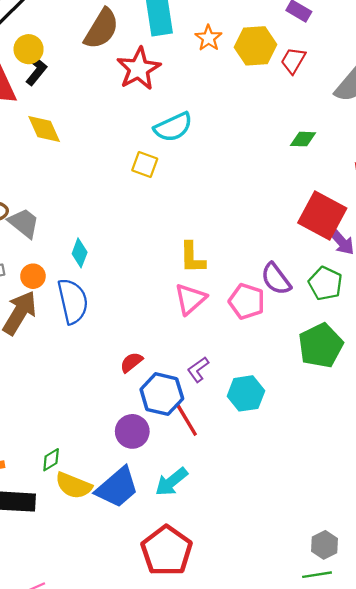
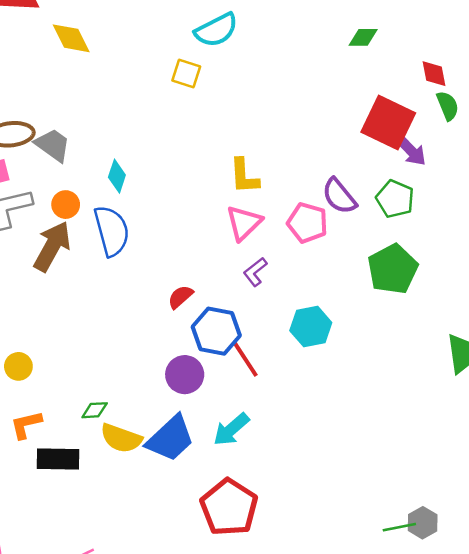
purple L-shape: (198, 369) -> (255, 272), moved
green diamond: (51, 460) -> (95, 410), turned 30
gray hexagon: (325, 545) -> (423, 523), moved

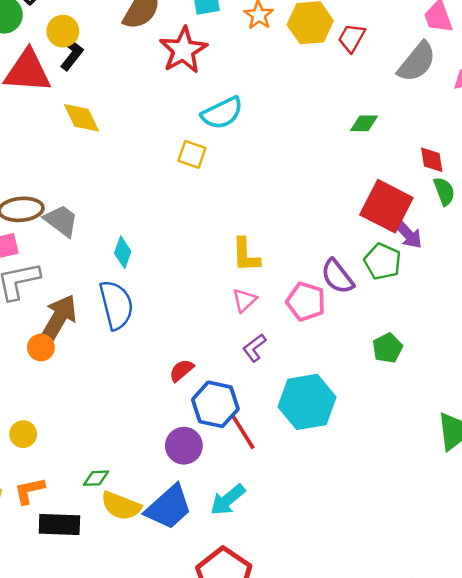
green pentagon: (395, 199) -> (383, 261), moved
orange circle: (66, 205) -> (41, 347), moved
pink triangle: (244, 223) -> (244, 300), size x0.7
green pentagon: (393, 269) -> (387, 348), size x0.6
cyan hexagon: (311, 327) -> (307, 402), size x1.4

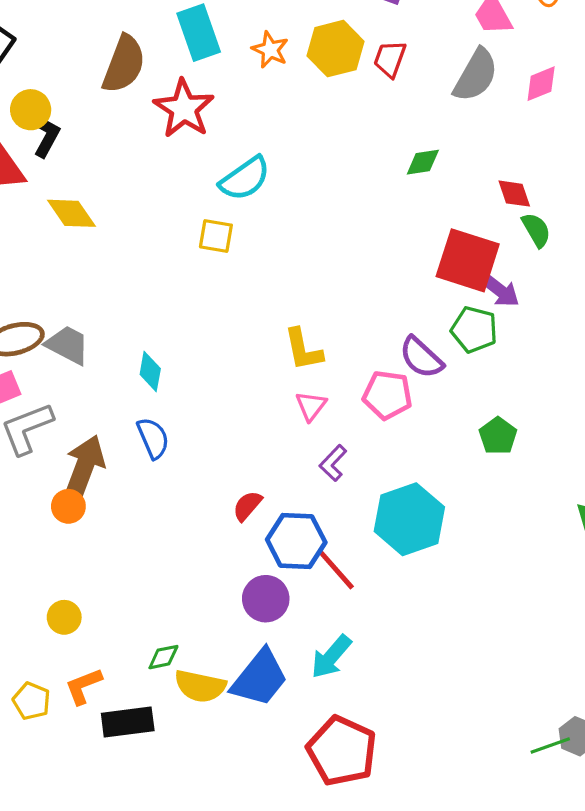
blue semicircle: (116, 305) -> (153, 438), size x0.7

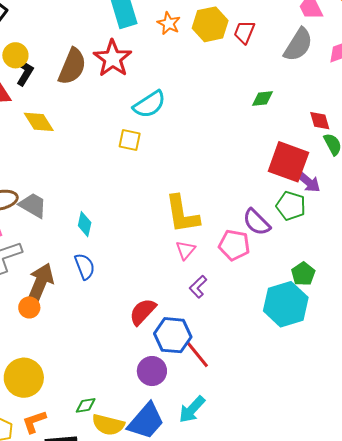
brown semicircle: (124, 64) -> (72, 66), moved
yellow L-shape: (303, 350) -> (182, 214), size x1.4
red semicircle: (247, 506) -> (143, 312), size x1.4
cyan hexagon: (409, 519) -> (286, 304), moved
yellow circle: (64, 617) -> (24, 378), size x1.8

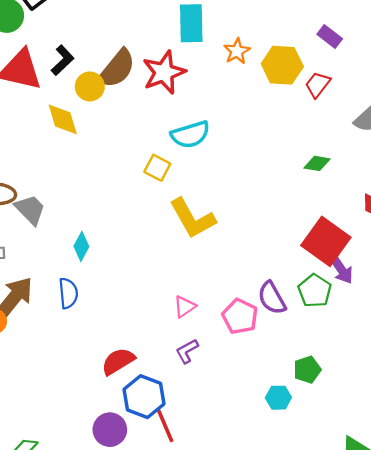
yellow circle: (15, 55) -> (90, 86), moved
yellow L-shape: (182, 214) -> (192, 218), moved, turned -36
cyan hexagon: (286, 304) -> (278, 398), size x0.5

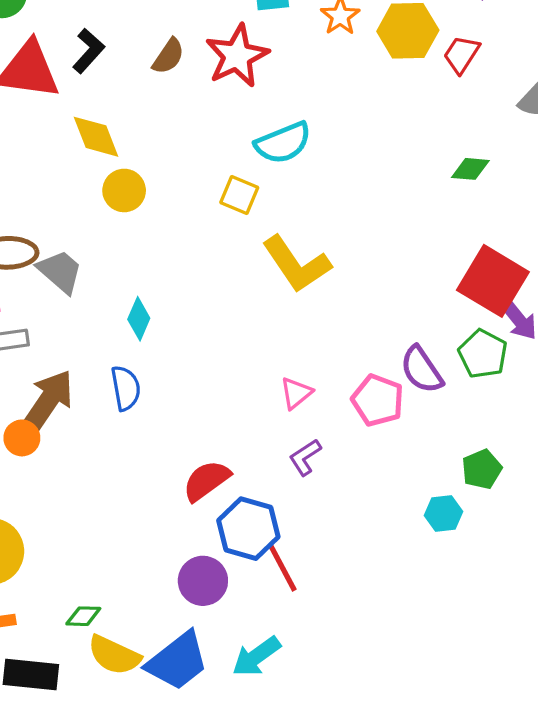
brown semicircle: (117, 69) -> (168, 56), size x0.6
yellow circle: (90, 86) -> (124, 190), moved

